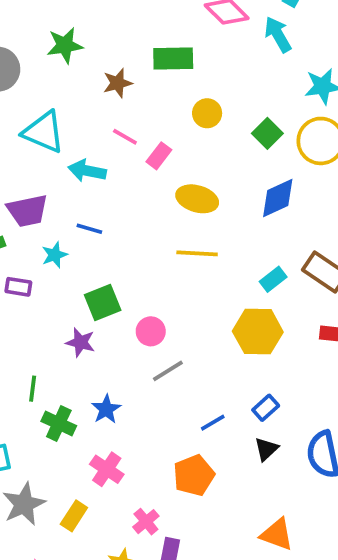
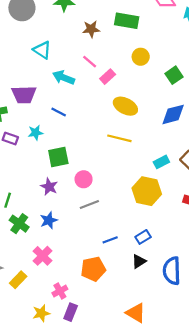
cyan triangle: (44, 132) -> (42, 50), size x0.7
cyan star: (55, 255) -> (36, 133), moved
purple star: (80, 342) -> (49, 187), moved

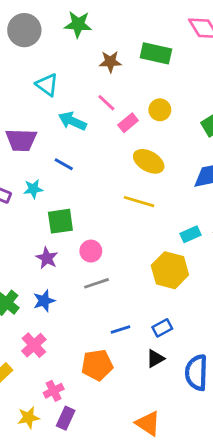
yellow circle: (141, 57) -> (160, 110), moved

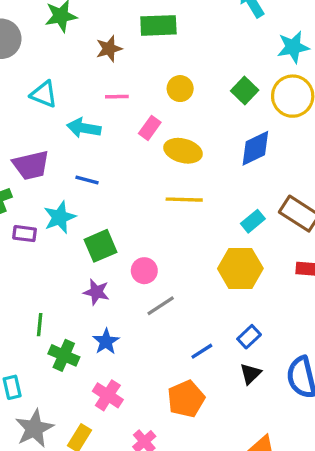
pink line: (106, 103) -> (117, 97), turned -30
pink rectangle: (128, 123) -> (150, 128), moved
cyan star: (33, 189) -> (60, 217), size x1.4

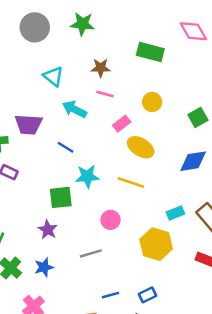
brown star: (109, 49) -> (101, 68), moved
cyan star: (60, 217) -> (87, 176), moved
pink circle: (144, 271) -> (110, 220), moved

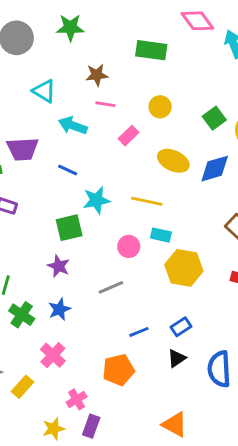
yellow ellipse: (141, 147) -> (173, 161), moved
cyan rectangle: (175, 213) -> (161, 235), moved, turned 42

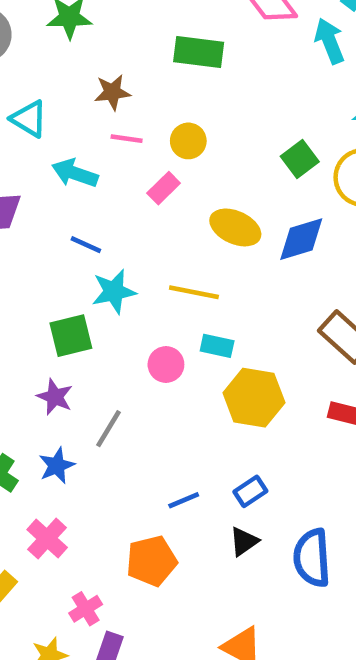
yellow circle: (160, 107) -> (188, 141), moved
blue line: (68, 170) -> (86, 245), moved
gray line: (111, 287) -> (109, 429), moved, turned -35

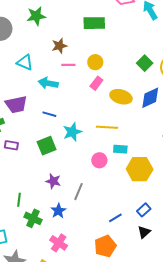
pink rectangle: (164, 188) -> (96, 83), moved
blue line: (86, 245) -> (49, 114), moved
green square: (71, 336) -> (47, 146), moved

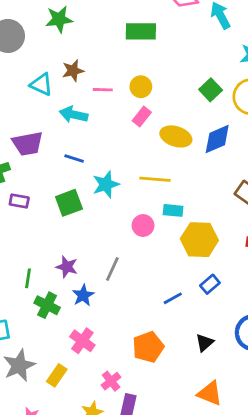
brown star: (59, 46) -> (73, 71), moved
purple star: (53, 181) -> (67, 267), moved
blue rectangle: (144, 210) -> (210, 284), moved
blue line: (115, 218) -> (173, 298), moved
black triangle: (144, 232) -> (205, 343), moved

